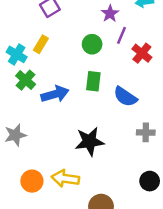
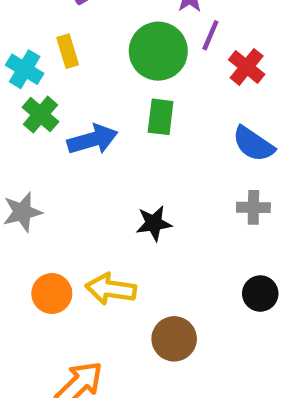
yellow rectangle: (41, 44) -> (68, 51), turned -48
green circle: (92, 44) -> (158, 51), size x1.6
blue semicircle: (125, 97) -> (253, 144), moved
black star: (90, 141) -> (154, 223), size x0.7

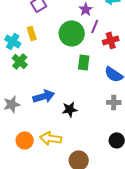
red cross: (247, 67) -> (111, 40), turned 35
green rectangle: (161, 117) -> (84, 62), moved
blue arrow: (93, 139) -> (44, 96), moved

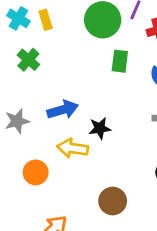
cyan cross: (13, 41) -> (18, 18), moved
yellow arrow: (51, 138) -> (73, 148), moved

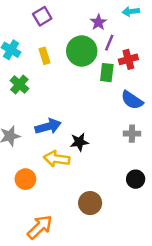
yellow rectangle: (46, 20) -> (45, 56), moved
green rectangle: (120, 61) -> (107, 73), moved

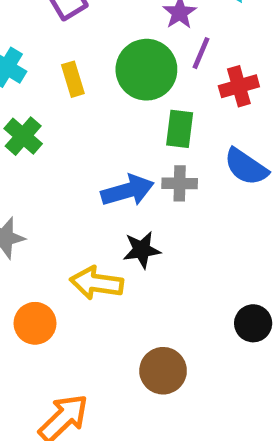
green rectangle: (107, 73) -> (180, 129), moved
blue arrow: (48, 126) -> (127, 191), moved
gray cross: (132, 134) -> (180, 183), moved

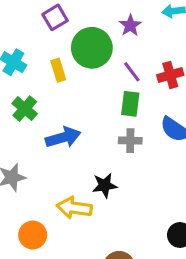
purple line: (201, 53) -> (132, 72), moved, turned -60
green circle: (146, 70) -> (92, 48), moved
blue arrow: (127, 191) -> (63, 137), moved

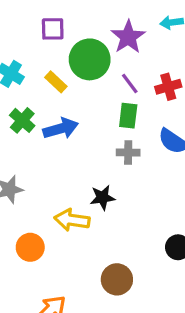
purple square: (55, 17) -> (53, 29), turned 30
purple star: (130, 25) -> (128, 37), size x1.5
yellow rectangle: (58, 70) -> (56, 82), turned -30
blue arrow: (63, 137) -> (61, 128), moved

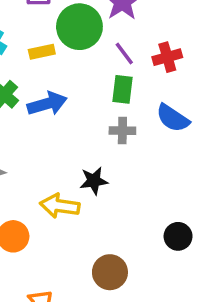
yellow rectangle: (56, 82) -> (42, 52), turned -55

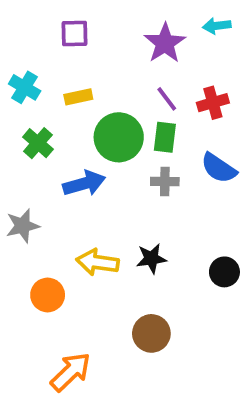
green circle: (79, 27) -> (119, 137), moved
blue arrow: (47, 104) -> (84, 183), moved
black star: (94, 181) -> (151, 258), moved
black circle: (178, 236) -> (224, 272), moved

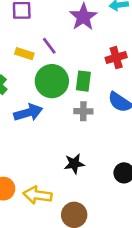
yellow rectangle: (78, 97) -> (24, 54), turned 30
purple line: (167, 99) -> (49, 46), moved
yellow arrow: (98, 262) -> (37, 195), moved

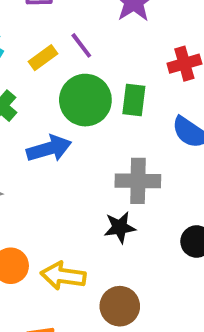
yellow rectangle: (24, 54) -> (43, 58), turned -54
gray cross: (83, 111) -> (138, 181), moved, size x1.5

